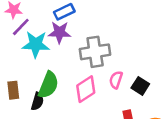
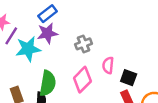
gray cross: (95, 52) -> (84, 44), size x0.6
black square: (140, 86) -> (129, 78), moved

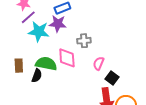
pink diamond: (82, 80) -> (67, 58), moved, turned -65
green semicircle: (48, 83) -> (46, 64), turned -105

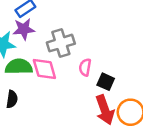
gray cross: (84, 41) -> (61, 43), size x1.5
green semicircle: (46, 64) -> (19, 67), moved

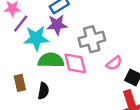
pink semicircle: (85, 67) -> (114, 63), turned -140

